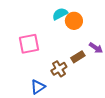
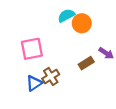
brown cross: (59, 69) -> (51, 76), moved
blue triangle: (38, 87) -> (34, 83), moved

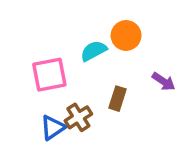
cyan semicircle: (66, 16) -> (94, 51), moved
brown rectangle: (86, 63) -> (118, 99), moved, turned -40

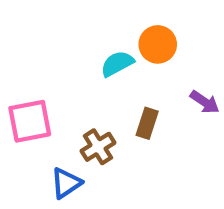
pink square: (49, 75) -> (30, 121), moved
blue triangle: (53, 128) -> (66, 183), moved

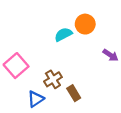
pink square: (30, 121) -> (16, 66), turned -30
brown rectangle: (147, 123) -> (74, 93), moved, turned -49

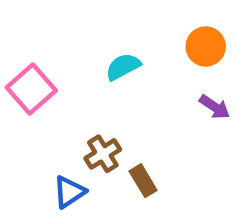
orange circle: (85, 24) -> (206, 47), moved
pink square: (16, 66) -> (31, 89), moved

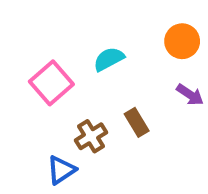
pink square: (31, 89) -> (51, 83), moved
brown rectangle: (143, 181) -> (137, 122), moved

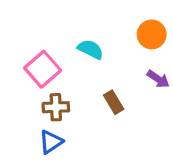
cyan semicircle: (109, 59) -> (91, 49), turned 55
brown cross: (91, 136) -> (56, 107), moved, turned 30

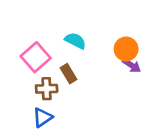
orange circle: (152, 34) -> (126, 49), moved
brown rectangle: (114, 102) -> (68, 74), moved

